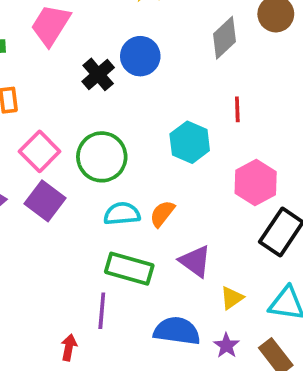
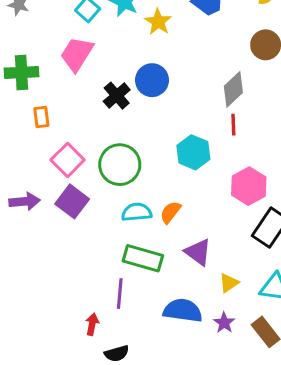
gray diamond: (225, 38) -> (233, 89), moved

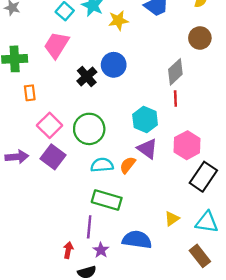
yellow star: (158, 22) -> (118, 21), turned 30
purple triangle: (198, 252) -> (147, 149), moved
purple star: (224, 323) -> (101, 250), moved

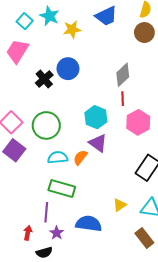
brown circle: (200, 38) -> (144, 33), moved
pink hexagon: (187, 145) -> (138, 122), moved

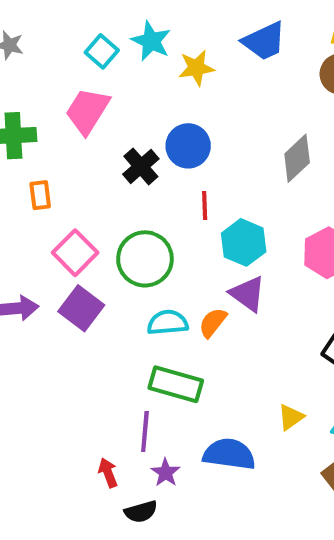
red line: (123, 99) -> (205, 205), moved
red arrow: (28, 233) -> (108, 473), turned -32

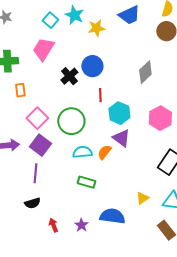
green rectangle: (176, 384) -> (86, 182), size x0.7
purple line: (145, 432) -> (35, 173), moved
black semicircle: (141, 512) -> (32, 203), moved

